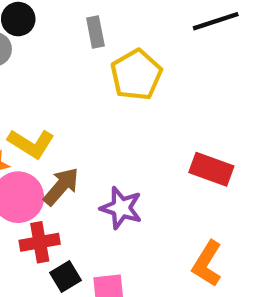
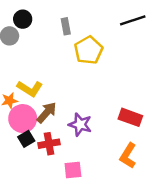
red rectangle: (211, 169) -> (130, 117), moved
red cross: (40, 242) -> (49, 144), moved
black square: (65, 277) -> (26, 139), moved

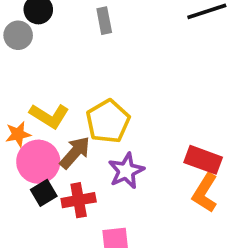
yellow pentagon: (89, 50) -> (108, 121), moved
purple star: (80, 125) -> (126, 171), turned 30
orange L-shape: (128, 156) -> (205, 193), moved

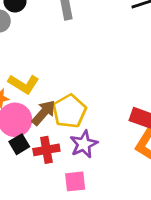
yellow pentagon: (108, 121) -> (69, 111), moved
purple star: (126, 171) -> (84, 144), moved

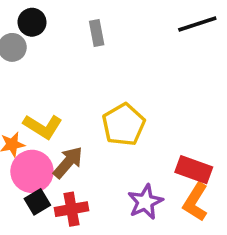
yellow pentagon: (69, 111) -> (124, 125), moved
purple star: (84, 144) -> (145, 202), moved

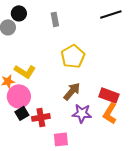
yellow pentagon: (124, 125) -> (73, 56), moved
brown arrow: (68, 162) -> (72, 91), moved
purple star: (145, 202) -> (82, 113), turned 30

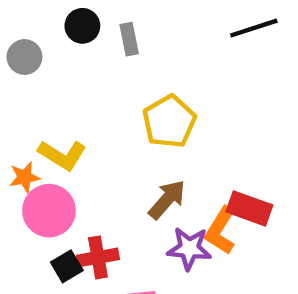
black circle: (19, 13) -> (82, 26), moved
black square: (22, 113) -> (67, 266), moved
orange L-shape: (110, 113) -> (220, 231), moved

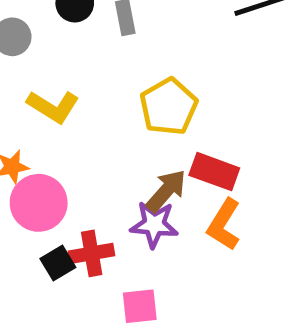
yellow L-shape: (62, 155) -> (53, 107), moved
red rectangle: (249, 208) -> (214, 172), moved
purple star: (189, 248) -> (154, 225), moved

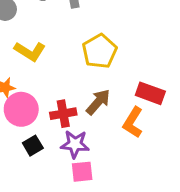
red rectangle: (214, 172) -> (150, 93), moved
purple star: (154, 225) -> (75, 144), moved
red cross: (92, 253) -> (63, 114), moved

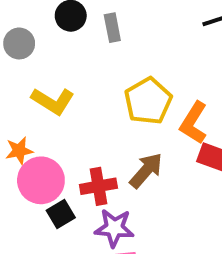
orange L-shape: (133, 122) -> (194, 123), moved
black square: (33, 146) -> (61, 214), moved

